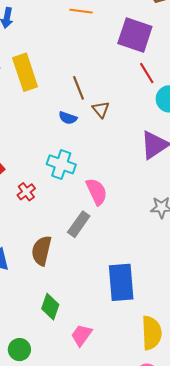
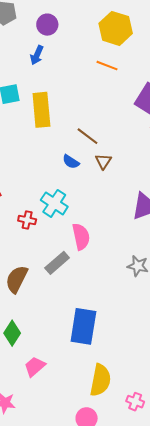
brown line: (78, 88) -> (88, 136), turned -45
red cross: (26, 192) -> (27, 220), moved, turned 36

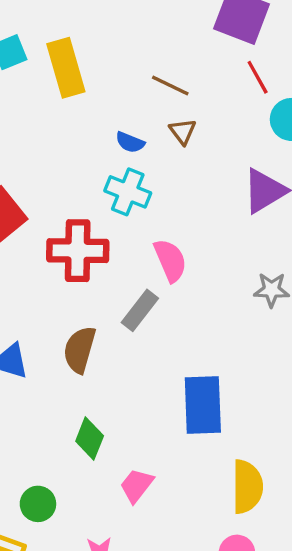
brown line: (88, 136) -> (170, 85), moved
cyan cross: (54, 203) -> (128, 192), moved
red cross: (27, 220) -> (78, 251), size x2.0

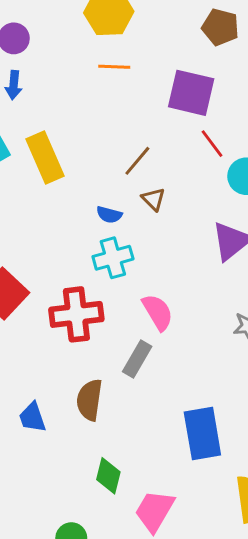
brown line: (170, 85) -> (137, 161), turned -68
cyan cross: (128, 192) -> (113, 258), turned -30
pink trapezoid: (137, 485) -> (155, 511), size x1.4

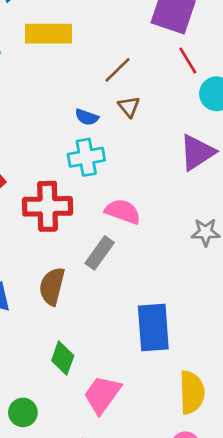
yellow rectangle: (45, 157) -> (49, 34), moved, turned -72
pink semicircle: (158, 312) -> (123, 211), turned -45

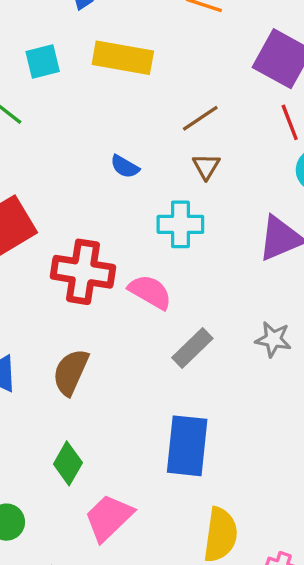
blue semicircle: (87, 117) -> (125, 167), moved
cyan cross: (86, 157) -> (180, 224), moved
pink semicircle: (123, 211) -> (150, 292), moved
gray rectangle: (100, 253) -> (192, 348), moved

